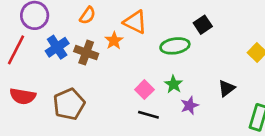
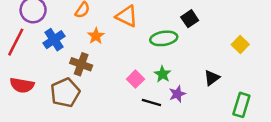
orange star: (114, 41) -> (96, 36), moved
brown cross: (86, 53) -> (81, 64), moved
black line: (148, 115) -> (151, 102), moved

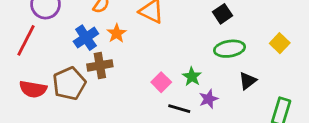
green ellipse: (164, 38) -> (229, 49), moved
blue cross: (54, 40) -> (86, 38), moved
brown cross: (81, 64) -> (100, 65), turned -30
brown pentagon: (65, 93) -> (69, 84), moved

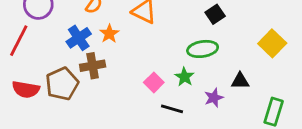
yellow square: (280, 43) -> (272, 43), size x1.4
green ellipse: (229, 49) -> (203, 49), moved
black triangle: (248, 81) -> (240, 81), turned 36
purple star: (209, 99) -> (214, 98), moved

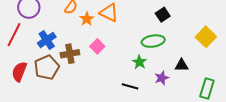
orange star: (109, 34) -> (87, 19), moved
blue cross: (79, 38) -> (47, 40), moved
pink square: (154, 82) -> (97, 46), moved
red semicircle: (26, 89) -> (19, 72), turned 102

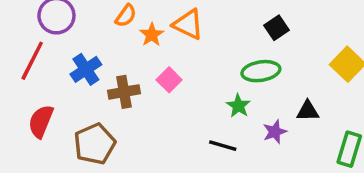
brown pentagon: (47, 67) -> (95, 144), moved

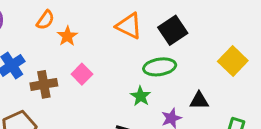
orange triangle: (188, 24) -> (129, 26), moved
black square: (276, 28) -> (173, 30), size x1.4

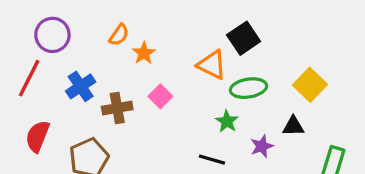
orange triangle: (129, 26) -> (212, 65), moved
black square: (173, 30) -> (244, 38), moved
yellow square: (233, 61) -> (310, 85), moved

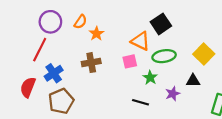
purple circle: (52, 35) -> (50, 22), moved
red line: (29, 78) -> (40, 50), moved
blue cross: (81, 86) -> (54, 73), moved
pink square: (160, 96) -> (130, 61), moved, turned 32
brown cross: (117, 108) -> (91, 63), moved

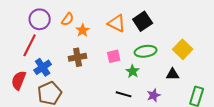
orange triangle: (140, 41) -> (117, 23), moved
purple star: (173, 94) -> (154, 95), moved

